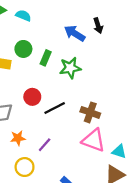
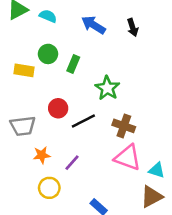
blue arrow: (75, 33) -> (93, 25), moved
green star: (70, 68) -> (107, 88), moved, turned -30

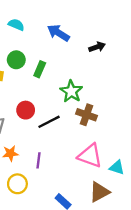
black arrow: (133, 27) -> (97, 47), moved, turned -91
brown cross: (124, 126) -> (86, 115), moved
purple line: (72, 163) -> (38, 160), turned -35
brown triangle: (152, 197) -> (99, 192), moved

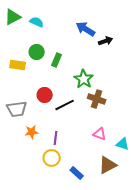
blue arrow: (58, 33) -> (86, 29), moved
pink triangle: (90, 156) -> (100, 134), size x0.6
yellow circle: (17, 184) -> (52, 158), moved

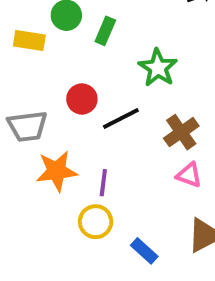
brown cross: (97, 99) -> (181, 132), moved, turned 36
orange star: (32, 132) -> (57, 171), size x1.5

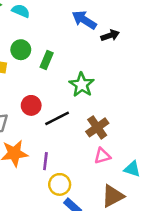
pink triangle: (189, 175) -> (102, 156), turned -36
yellow circle: (96, 222) -> (60, 184), moved

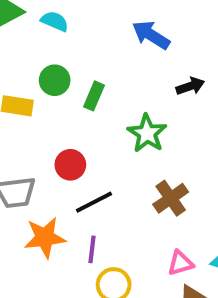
black arrow: (110, 35) -> (190, 86), moved
black line: (57, 118) -> (94, 202), moved
pink triangle: (102, 156) -> (180, 263), moved

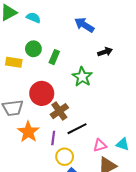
red circle: (70, 165) -> (42, 93), size x1.5
brown cross: (171, 198) -> (59, 111), moved
black line: (94, 202) -> (77, 129), moved
orange star: (45, 238) -> (28, 132), turned -30

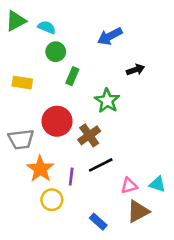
blue arrow: (84, 25) -> (110, 36), turned -60
green circle: (33, 49) -> (56, 52), moved
brown cross: (59, 111) -> (89, 135), moved
yellow circle: (65, 157) -> (52, 200), moved

